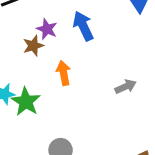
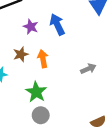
brown star: (33, 46) -> (21, 54), moved
green star: (26, 102) -> (36, 92), moved

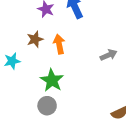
gray circle: (41, 115) -> (47, 106), moved

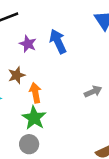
orange arrow: (59, 44) -> (35, 93), moved

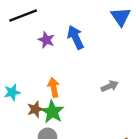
brown star: (17, 75) -> (35, 109), moved

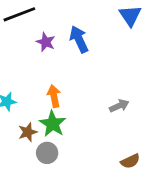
gray arrow: (110, 86) -> (119, 106), moved
brown star: (35, 109) -> (28, 132), moved

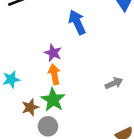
purple star: (46, 42) -> (53, 53), moved

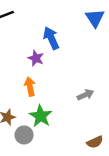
purple star: (53, 53) -> (36, 58), moved
green star: (53, 100) -> (41, 116), moved

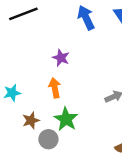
blue arrow: (51, 38) -> (86, 18), moved

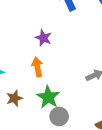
gray circle: (48, 139) -> (59, 116), moved

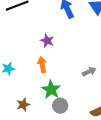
brown star: (14, 98) -> (23, 105), moved

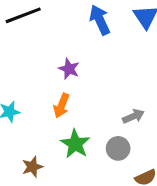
orange arrow: (42, 65) -> (61, 106), turned -147
gray circle: (60, 106) -> (118, 148), moved

